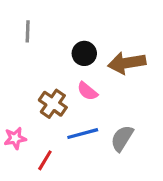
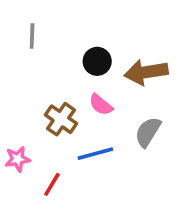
gray semicircle: (122, 138) -> (148, 132), moved

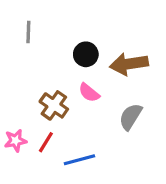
blue line: (95, 154) -> (79, 160), moved
red line: (52, 184) -> (46, 142), moved

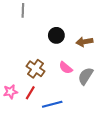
gray line: (28, 32) -> (23, 10), moved
brown arrow: (129, 64) -> (85, 42), size x0.7
pink semicircle: (89, 93) -> (66, 68), moved

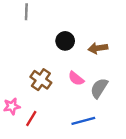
red line: (30, 93) -> (31, 118), moved
blue line: (52, 104) -> (83, 121), moved

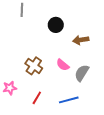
black circle: (65, 41) -> (56, 25), moved
red line: (31, 118) -> (37, 98), moved

